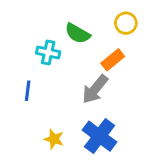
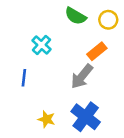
green semicircle: (77, 33) -> (76, 16), moved
cyan cross: (48, 52) -> (42, 45), turned 30

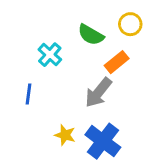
green semicircle: (76, 16) -> (91, 35), moved
yellow star: (47, 119) -> (65, 135), moved

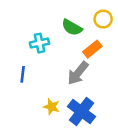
cyan cross: (50, 55) -> (39, 43), turned 36

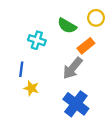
cyan cross: (39, 43) -> (37, 40), turned 30
yellow star: (51, 107) -> (31, 88), moved

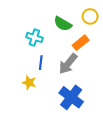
blue line: (21, 69) -> (41, 63), moved

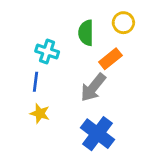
green semicircle: (63, 24) -> (86, 33), turned 60
blue line: (41, 63) -> (36, 82), moved

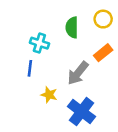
orange rectangle: (110, 59) -> (103, 53), moved
yellow star: (40, 113) -> (49, 95), moved

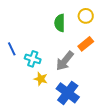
cyan cross: (39, 43) -> (33, 59), moved
blue line: (30, 68) -> (12, 49), moved, turned -32

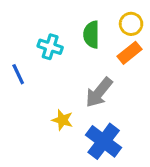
orange rectangle: (86, 44) -> (130, 53), moved
cyan cross: (33, 59) -> (50, 47), moved

